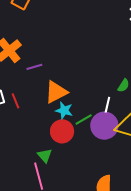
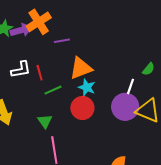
green line: (84, 119) -> (53, 90), moved
green triangle: (45, 156) -> (45, 121), moved

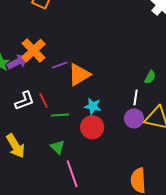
orange triangle: (81, 68) -> (79, 75), moved
green line: (53, 90) -> (60, 115), turned 30
purple circle: (125, 107) -> (134, 118), size x0.7

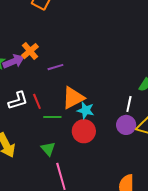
orange cross: (34, 51) -> (30, 51), size x0.7
orange triangle: (79, 75) -> (73, 98), moved

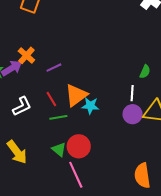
red line: (37, 101) -> (51, 99), moved
red circle: (84, 131) -> (79, 146), moved

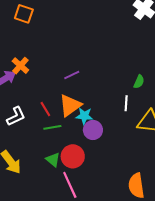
purple line: (54, 68) -> (72, 75), moved
purple circle: (133, 114) -> (93, 130), moved

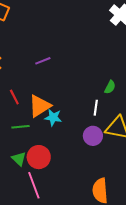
purple line: (72, 75) -> (43, 61), moved
red line: (45, 109) -> (14, 97), moved
purple circle: (93, 130) -> (93, 136), moved

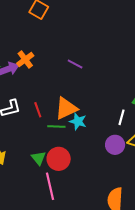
purple line: (43, 61) -> (75, 64), turned 42
red line: (14, 97) -> (38, 110), moved
green line: (20, 127) -> (56, 127), moved

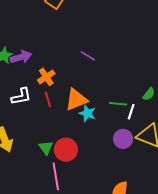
orange cross: (25, 59) -> (46, 77), moved
green line: (56, 127) -> (118, 104), moved

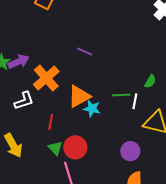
orange cross: (46, 77) -> (46, 78), size x1.5
red line: (48, 99) -> (51, 122), moved, turned 35
purple circle: (123, 139) -> (130, 151), moved

